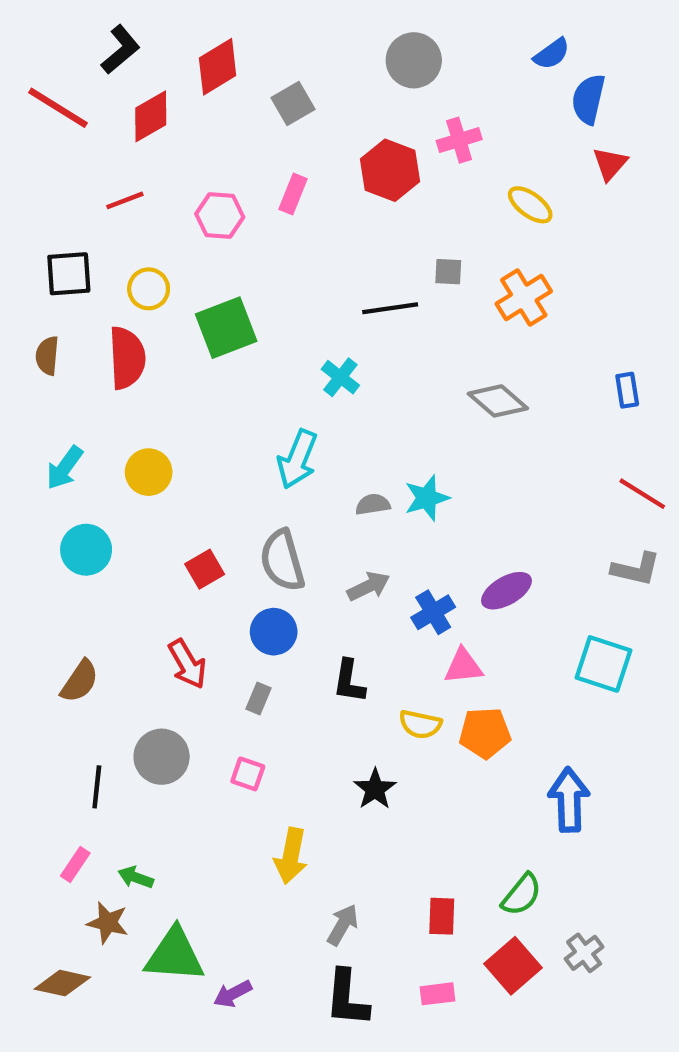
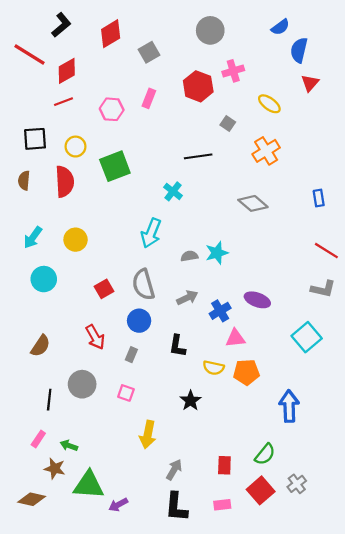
red diamond: (151, 116) -> (67, 71), moved
gray square: (448, 272) -> (228, 124), moved, turned 32
purple ellipse: (506, 591) -> (257, 300), turned 50
cyan square: (603, 664) -> (307, 337), turned 32

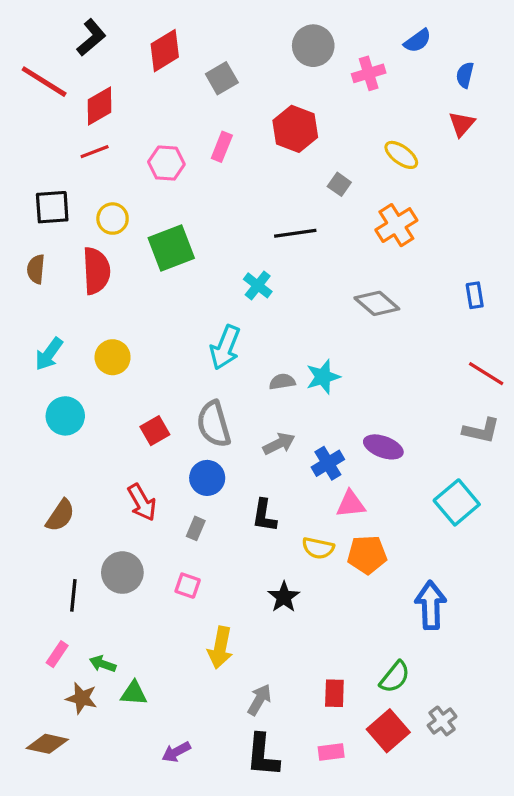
blue semicircle: (299, 50) -> (465, 75), moved, size x0.7
pink cross: (233, 71) -> (369, 73), moved
green triangle: (89, 485) -> (134, 693), moved, size x0.6

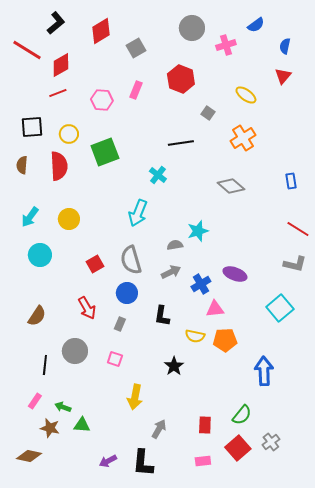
gray semicircle: (282, 382) -> (175, 245), moved
black L-shape: (263, 755) -> (143, 463), moved

